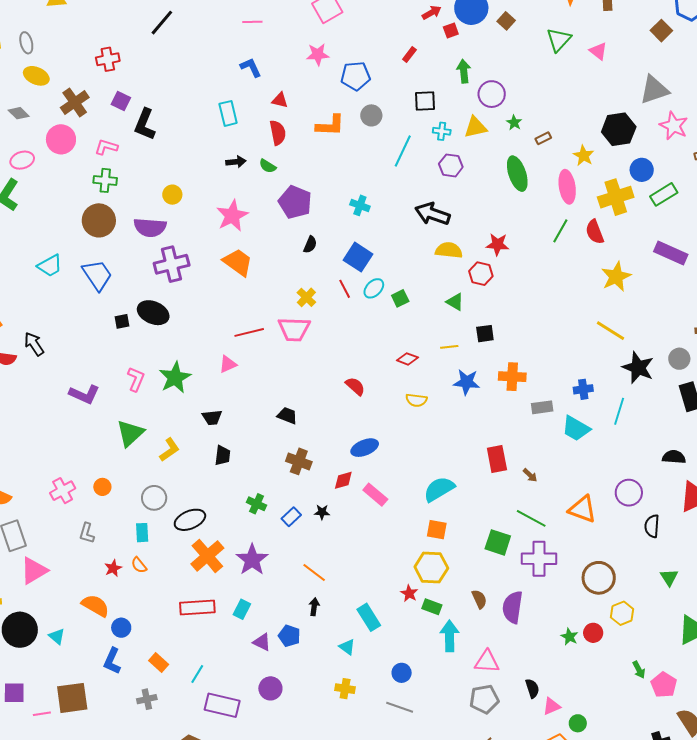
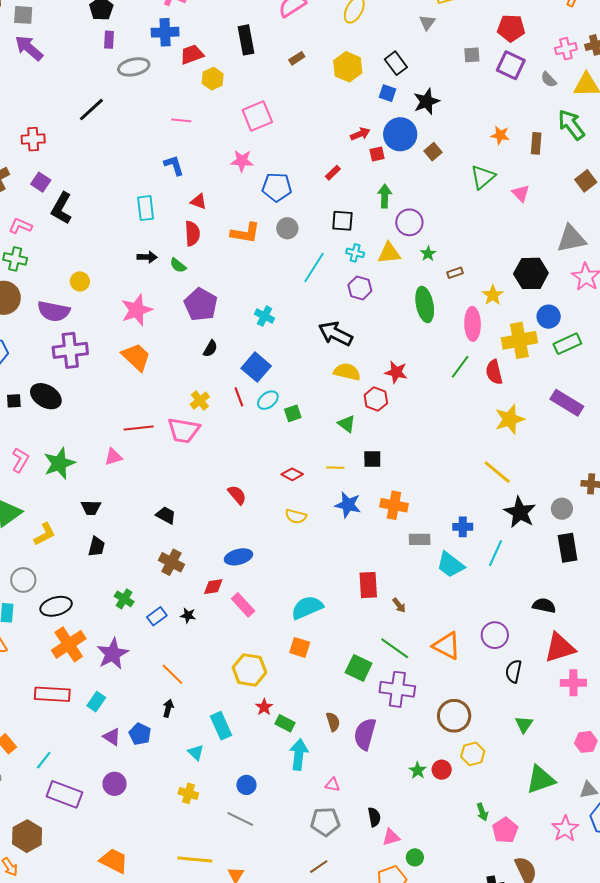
yellow hexagon: (431, 568) -> (249, 670), moved
pink triangle: (487, 662) -> (332, 785), size x0.6

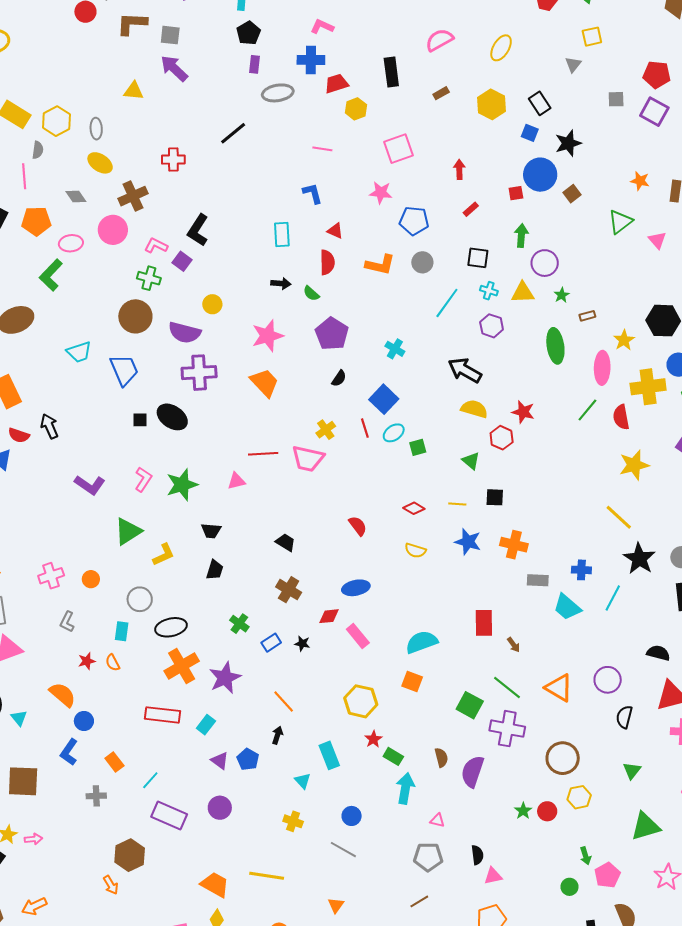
red arrow: (360, 134) -> (459, 169), moved, turned -72
purple square: (41, 182) -> (182, 261), moved
green circle: (415, 857) -> (569, 887), moved
yellow line: (195, 859) -> (267, 876), moved

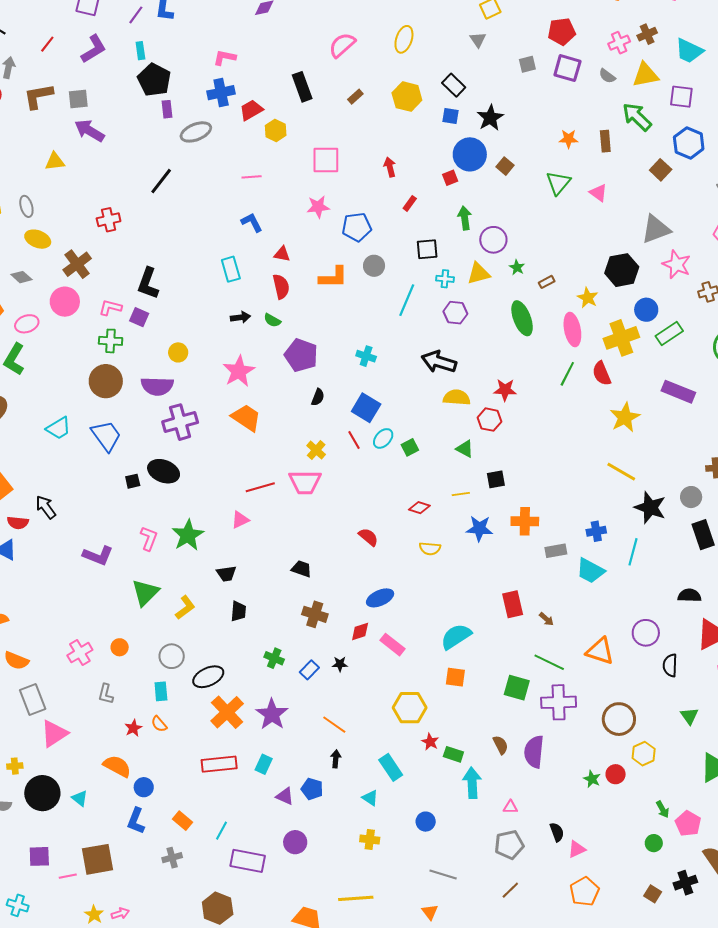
black pentagon: (248, 33) -> (154, 80), size x1.4
pink square: (399, 149) -> (326, 160), turned 32
gray line: (343, 850) -> (443, 874), moved

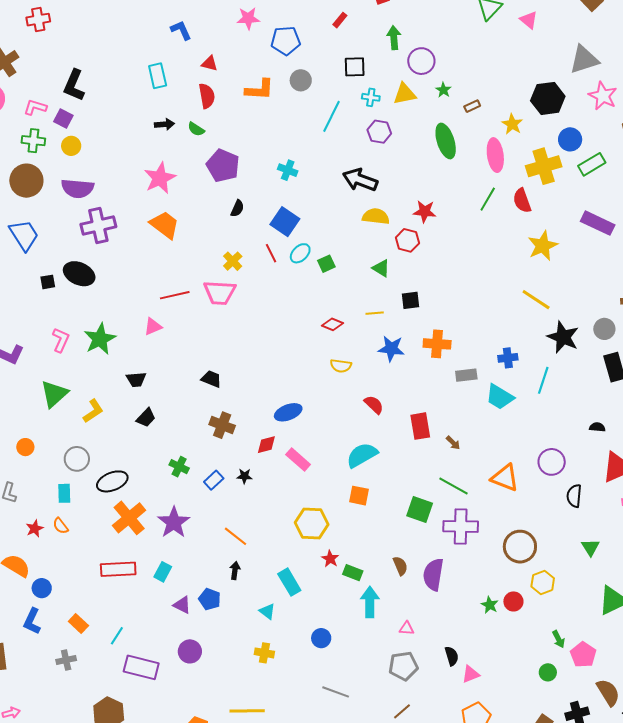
yellow circle: (178, 352) -> (71, 146), moved
red semicircle: (368, 537) -> (374, 405), moved
black semicircle: (689, 595) -> (597, 427), size x0.7
black trapezoid: (238, 611) -> (146, 418), turned 35

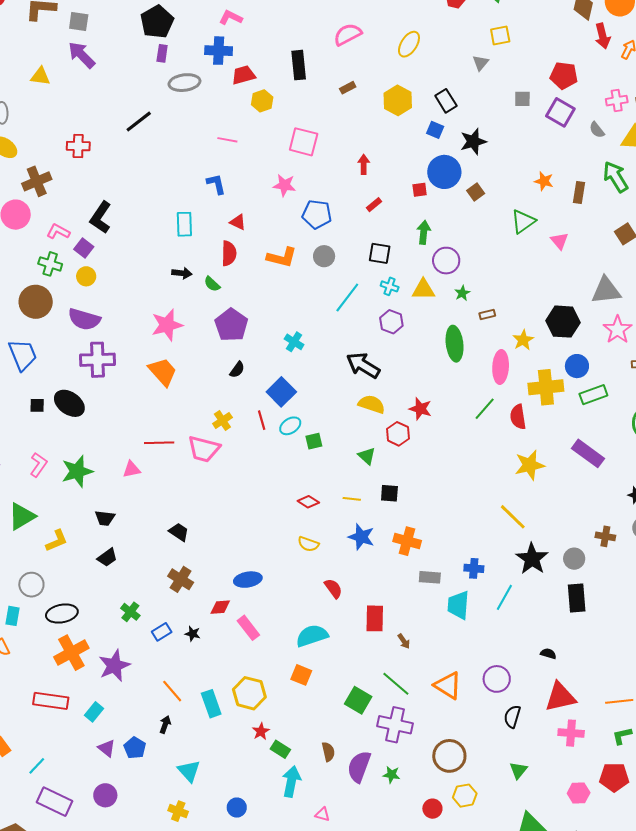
cyan trapezoid: (500, 397) -> (458, 605), turned 52
cyan rectangle: (289, 582) -> (211, 704), moved
green star: (490, 605) -> (391, 775), moved, turned -30
cyan triangle: (267, 611) -> (189, 771), size x1.4

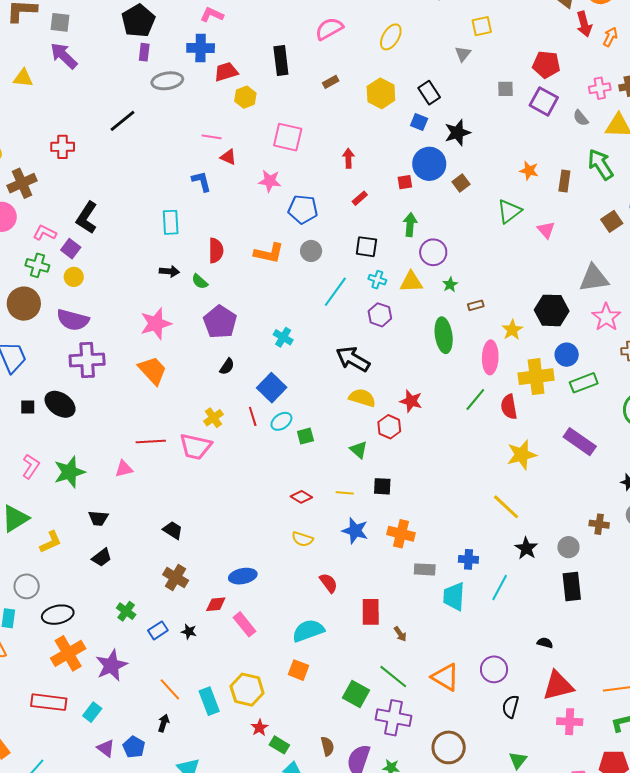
red triangle: (238, 222) -> (228, 157), moved
black star: (532, 559) -> (526, 548), size x0.7

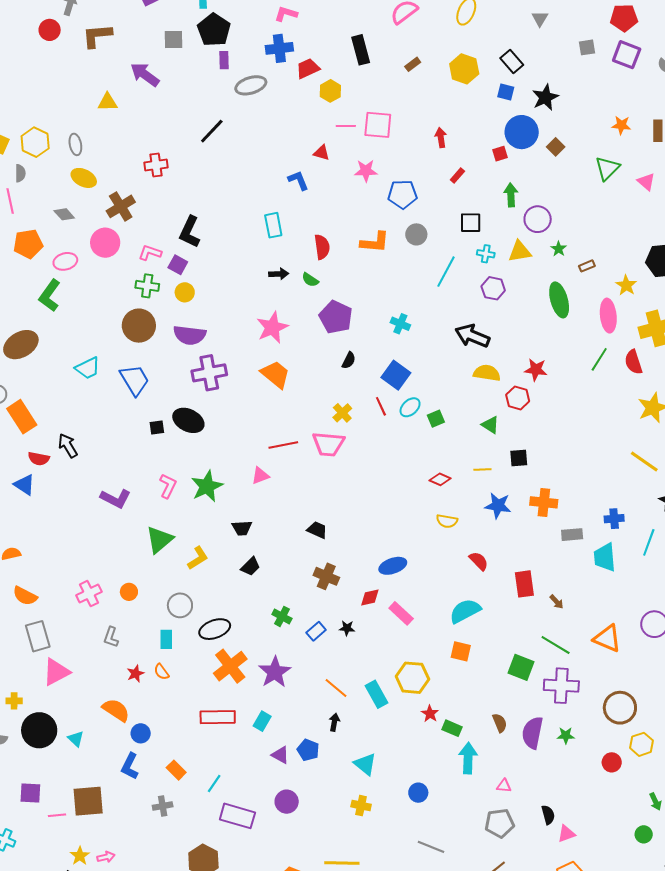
gray square: (60, 22) -> (173, 40), moved
pink line: (212, 137) -> (346, 126), moved

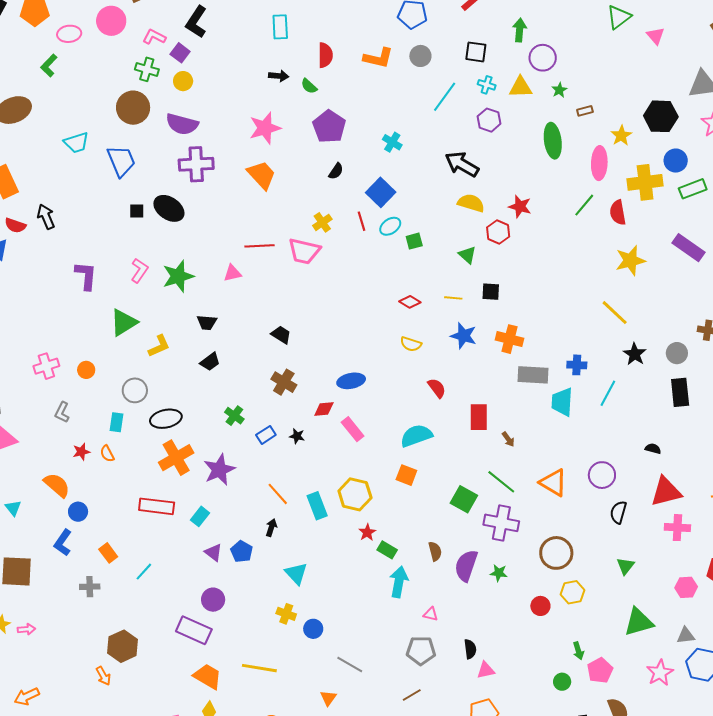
green L-shape: (50, 296) -> (49, 65), size x0.7
purple L-shape: (116, 499) -> (86, 276), turned -120
gray rectangle: (572, 535) -> (533, 375), size x1.4
blue circle: (418, 793) -> (313, 629), moved
purple rectangle: (237, 816) -> (194, 630), moved

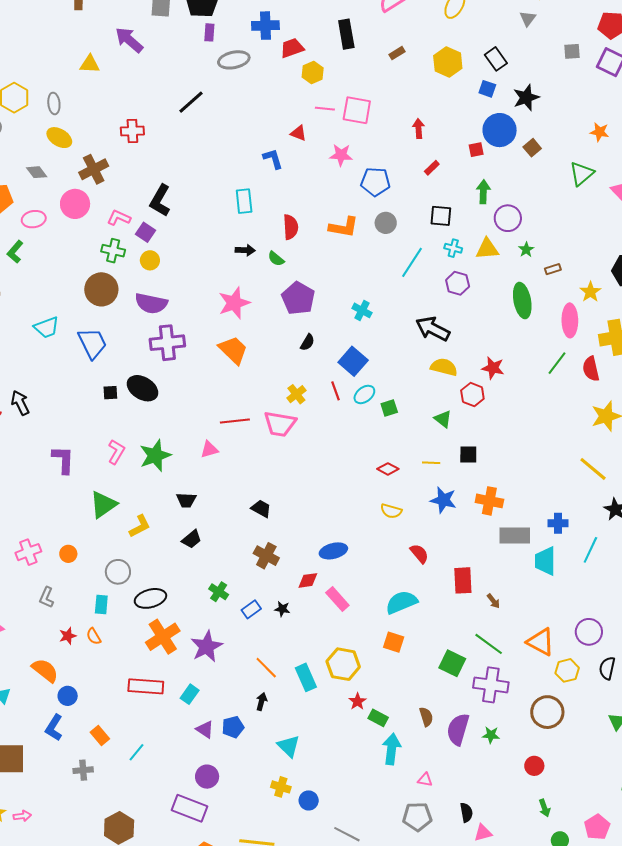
blue pentagon: (242, 551) -> (233, 727), turned 30
yellow hexagon: (573, 592) -> (567, 670), moved
green arrow: (578, 651) -> (545, 808), moved

